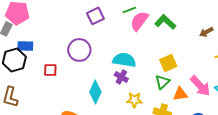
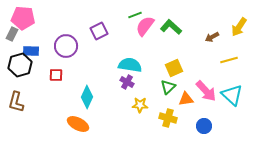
purple square: (95, 16) -> (99, 31), moved
purple circle: (79, 50) -> (66, 46), moved
cyan diamond: (95, 92) -> (87, 97), moved

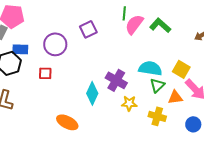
green line: (135, 15) -> (124, 13), turned -64
cyan semicircle: (130, 65) -> (150, 68), moved
yellow square: (174, 68) -> (181, 69), moved, turned -36
purple cross: (127, 82) -> (116, 80), size x1.5
cyan diamond: (87, 97) -> (92, 93), moved

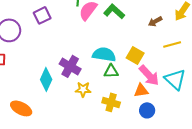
green triangle: (157, 85) -> (111, 71), turned 42
orange triangle: (175, 97) -> (141, 90), moved

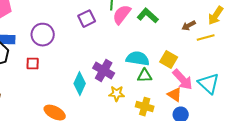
purple square: (42, 15) -> (87, 19), moved
yellow line: (172, 44) -> (206, 38), moved
orange triangle: (141, 90) -> (175, 95), turned 42

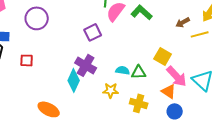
purple square: (87, 19) -> (93, 32), moved
purple circle: (43, 35) -> (37, 18), moved
cyan semicircle: (138, 59) -> (123, 70), moved, size x0.6
purple cross: (104, 71) -> (86, 65), moved

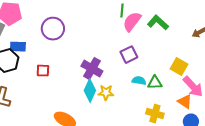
purple square: (93, 32) -> (129, 55), moved
purple cross: (86, 65) -> (92, 69), moved
yellow star: (111, 90) -> (106, 93), moved

